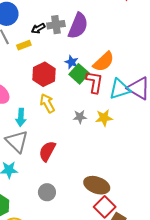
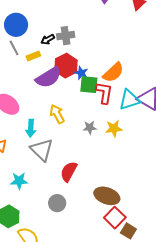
purple semicircle: (78, 26) -> (48, 77), moved, turned 36
red hexagon: (44, 74) -> (66, 66), moved
green square: (79, 74) -> (89, 85), turned -36
gray triangle: (17, 141) -> (42, 150), moved
red semicircle: (47, 151) -> (69, 172), moved

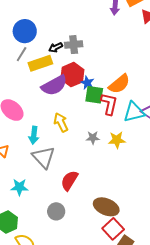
gray line: (14, 48) -> (22, 54), turned 56
yellow rectangle: (33, 56) -> (40, 63), size x1.6

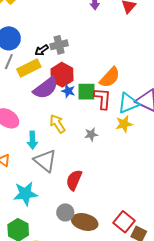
blue star: (87, 83) -> (68, 91), moved
yellow star: (117, 140) -> (124, 124), moved
cyan star: (19, 187) -> (25, 194), size x1.4
brown ellipse: (106, 207) -> (85, 222), moved

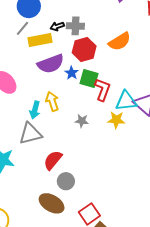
red hexagon: (62, 75) -> (84, 49), moved
orange semicircle: (110, 77) -> (120, 42), moved
cyan arrow: (32, 140) -> (35, 110), moved
gray triangle: (45, 161) -> (30, 134), turned 50
gray circle: (65, 212) -> (66, 181), moved

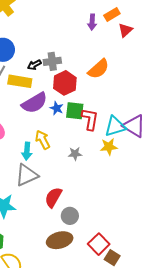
yellow rectangle: (40, 40) -> (20, 81), turned 30
brown ellipse: (52, 203) -> (60, 240), turned -35

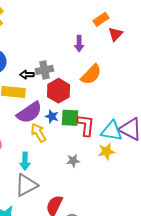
purple arrow: (92, 22) -> (79, 44), moved
black arrow: (34, 65) -> (27, 75), turned 32
cyan triangle: (115, 126) -> (112, 131), turned 30
yellow arrow: (43, 140) -> (38, 133), moved

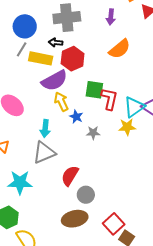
gray cross: (44, 70) -> (67, 18), moved, size x1.5
red hexagon: (58, 91) -> (73, 59), moved
blue star: (52, 116) -> (76, 117), moved
cyan triangle: (112, 131) -> (134, 107), turned -50

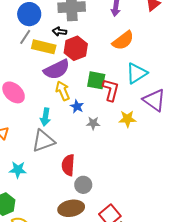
cyan triangle: (134, 107) -> (137, 73), moved
red semicircle: (70, 176) -> (68, 165), turned -30
cyan star: (20, 182) -> (18, 170), size x0.7

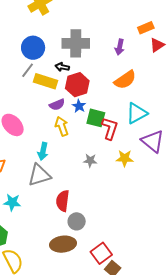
purple semicircle: (57, 69) -> (57, 105), size x0.6
blue star: (77, 106) -> (79, 106), moved

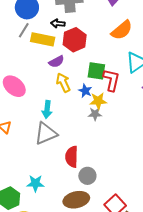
blue star: (79, 106) -> (85, 91), moved
yellow star: (125, 158) -> (98, 101), moved
cyan star: (12, 202) -> (35, 183), moved

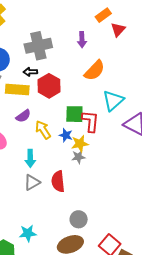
purple semicircle: (56, 62) -> (23, 116), moved
gray triangle: (46, 133) -> (32, 182), size x0.7
red semicircle: (72, 157) -> (58, 181), moved

